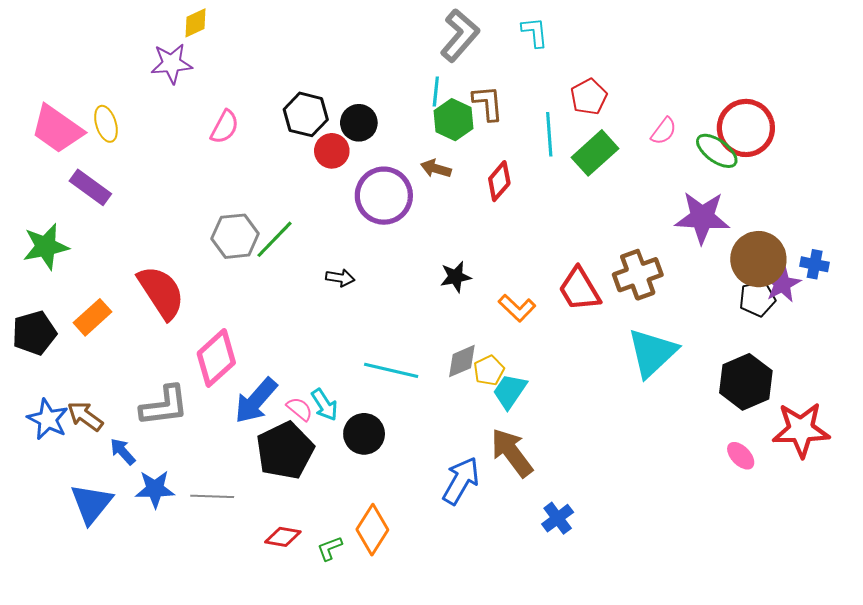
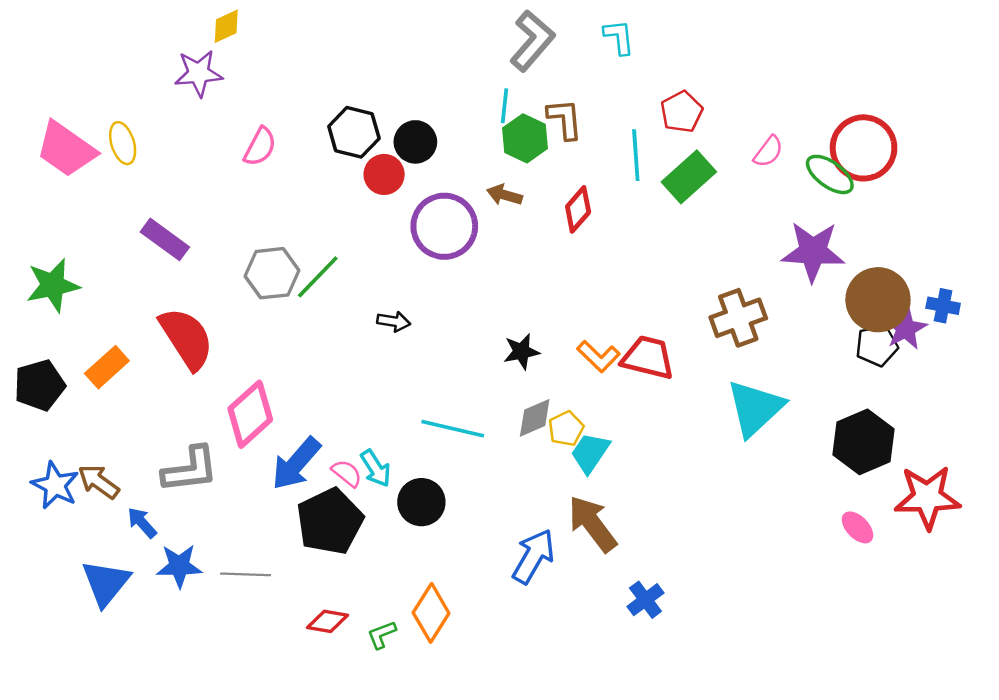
purple rectangle: (90, 187) -> (165, 239), moved
black star: (456, 277) -> (521, 352), moved
red trapezoid: (579, 289) -> (648, 358), moved, turned 135

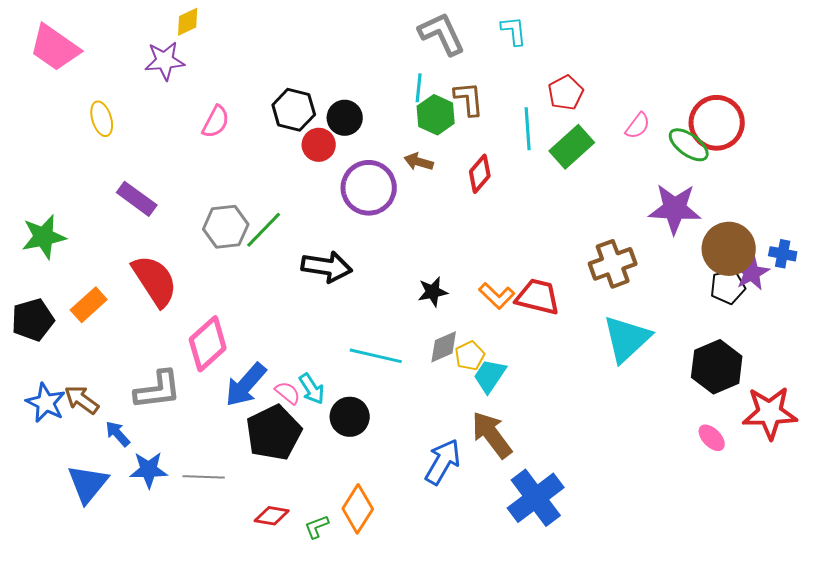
gray L-shape: (532, 41) -> (442, 34), turned -66
pink trapezoid: (66, 149) -> (55, 48), moved
black arrow: (394, 321) -> (327, 267), size x1.8
blue cross: (645, 600) -> (536, 498), size x1.8

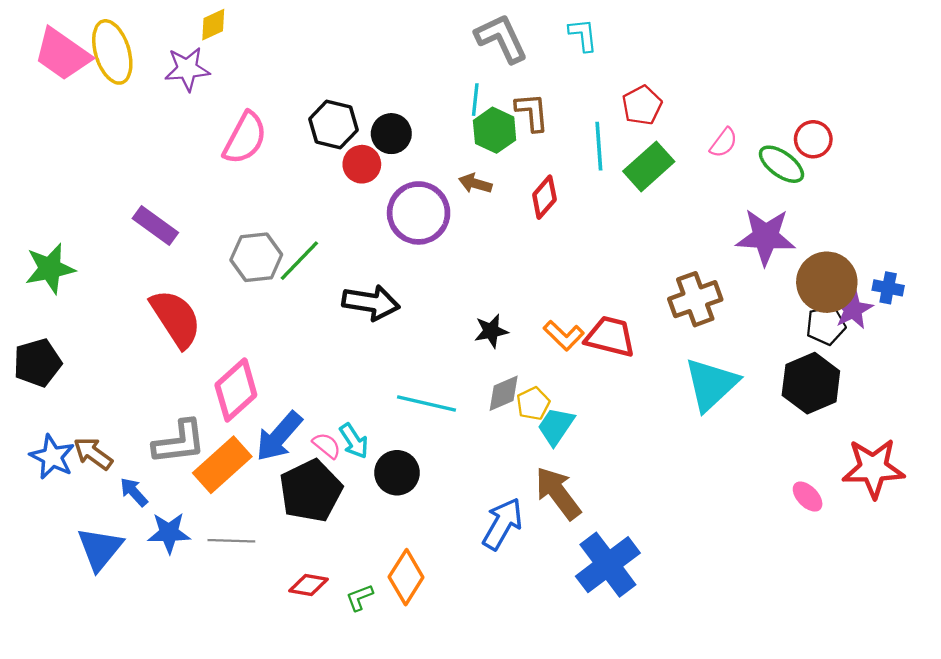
yellow ellipse: (102, 119) -> (112, 52), moved, size x1.6
pink semicircle: (216, 122) -> (245, 138), size x1.4
red circle: (717, 123) -> (813, 139), size x0.6
orange rectangle: (89, 305) -> (222, 465), moved, size x1.4
black hexagon: (717, 367) -> (811, 383), moved

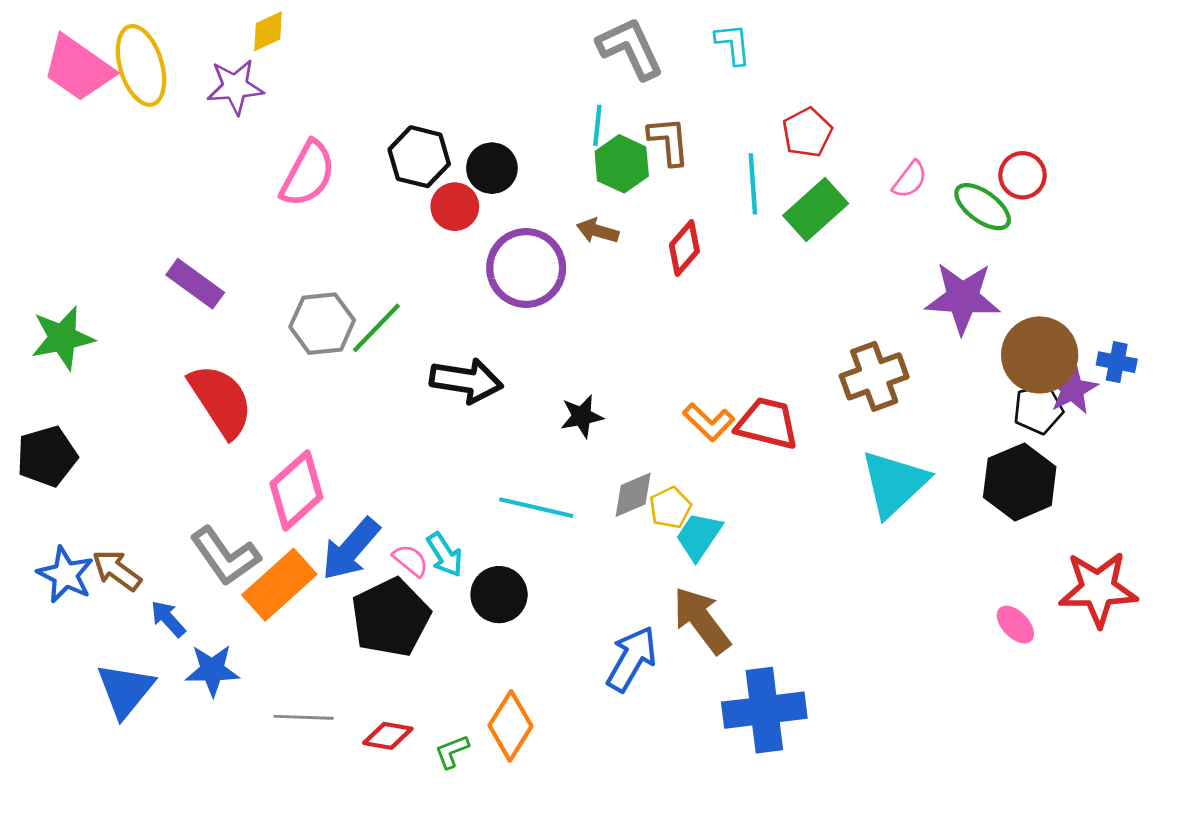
black star: (491, 331) -> (582, 416), moved
gray L-shape: (179, 442) -> (225, 556), turned 62
gray line: (231, 541) -> (304, 717), moved
blue cross: (608, 565) -> (764, 710), turned 30

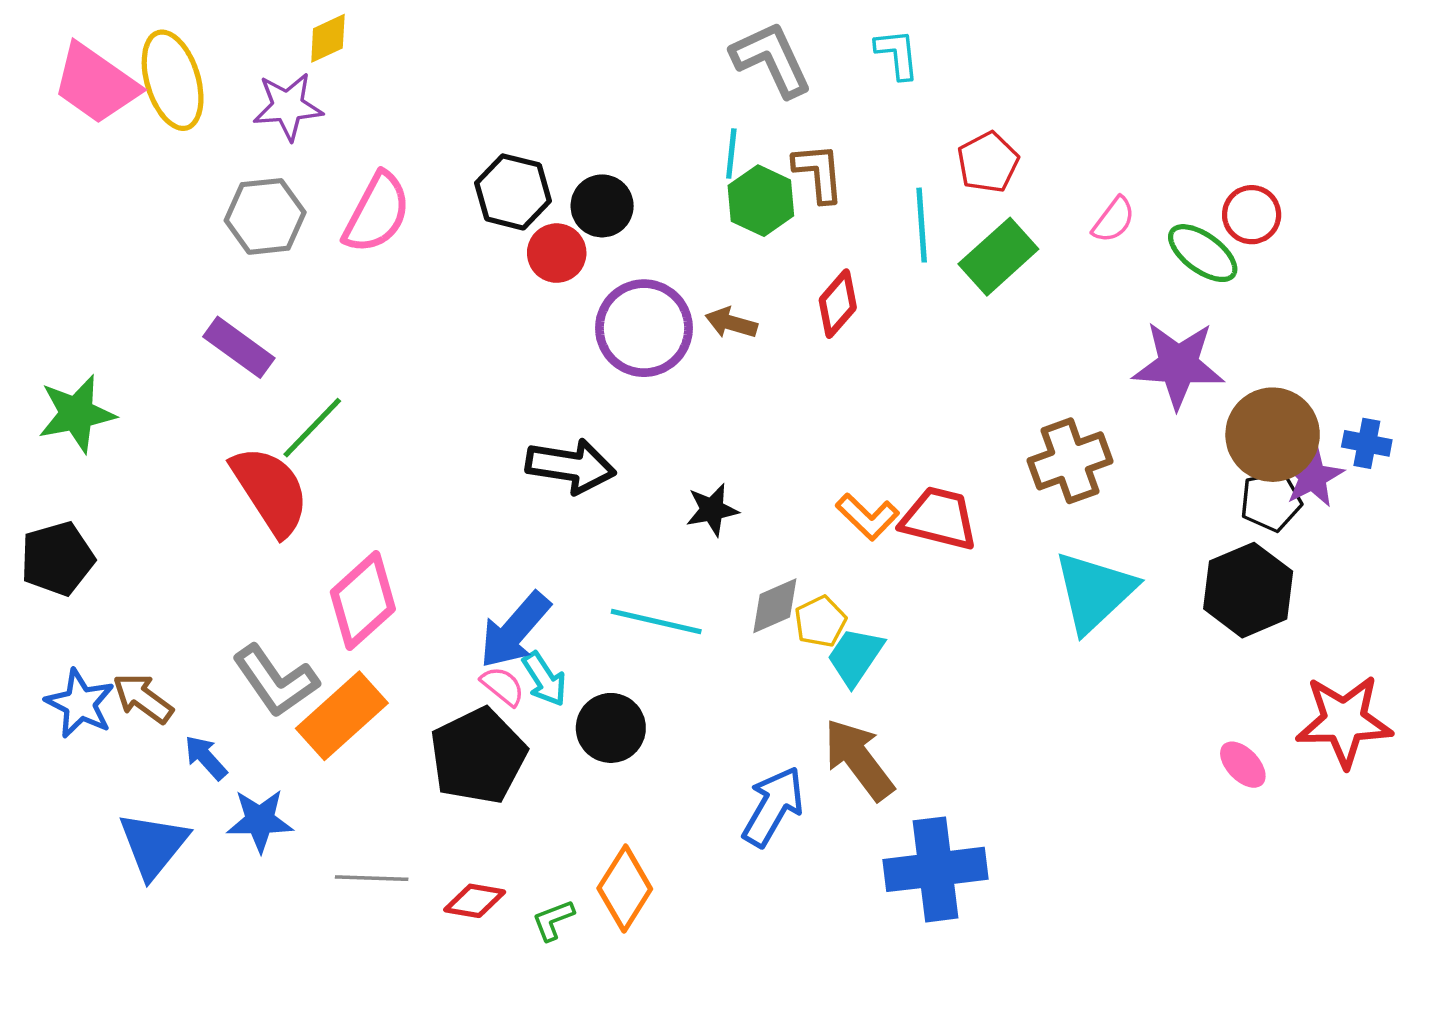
brown arrow: (597, 231) -> (731, 323), moved
gray hexagon: (322, 324) -> (265, 216), moved
green line: (376, 328) -> (312, 428), moved
blue arrow: (351, 549) -> (515, 630), moved

